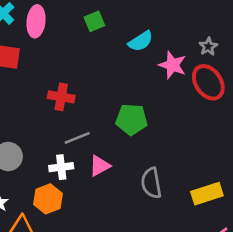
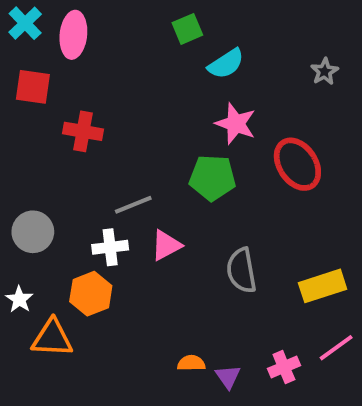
green square: (94, 21) -> (187, 29), moved
pink star: (172, 65) -> (236, 124), moved
red ellipse: (208, 82) -> (297, 164), moved
red cross: (61, 97) -> (83, 131), moved

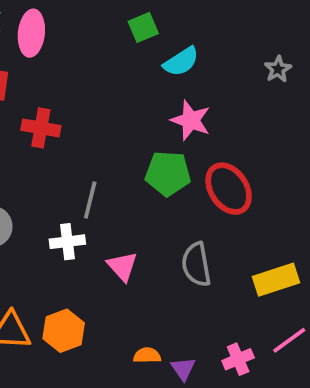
red ellipse: (297, 164) -> (229, 189), moved
gray line: (133, 205) -> (90, 200), turned -54
pink triangle: (166, 245) -> (122, 266), moved, turned -44
orange hexagon: (91, 294) -> (64, 331), moved

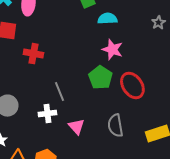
cyan semicircle: (181, 62) -> (107, 19), turned -150
green pentagon: (168, 173) -> (100, 78), turned 30
gray line: (90, 200) -> (59, 92), turned -36

